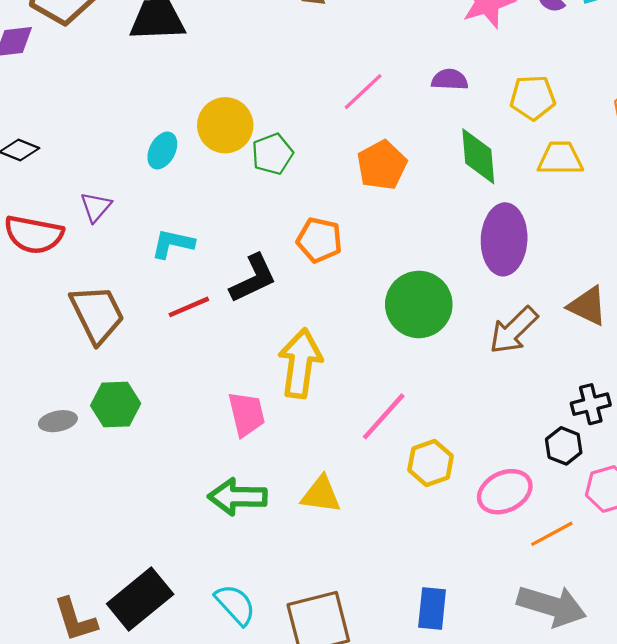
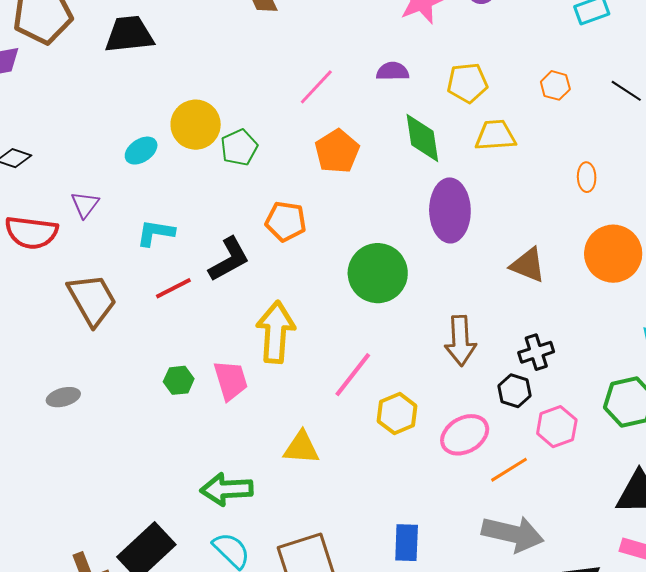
cyan ellipse: (162, 150) -> (141, 151), turned 32
brown arrow: (514, 330) -> (460, 341), moved, turned -45
green hexagon: (116, 405) -> (179, 380), moved, size x0.7
green arrow: (237, 497) -> (227, 489), moved

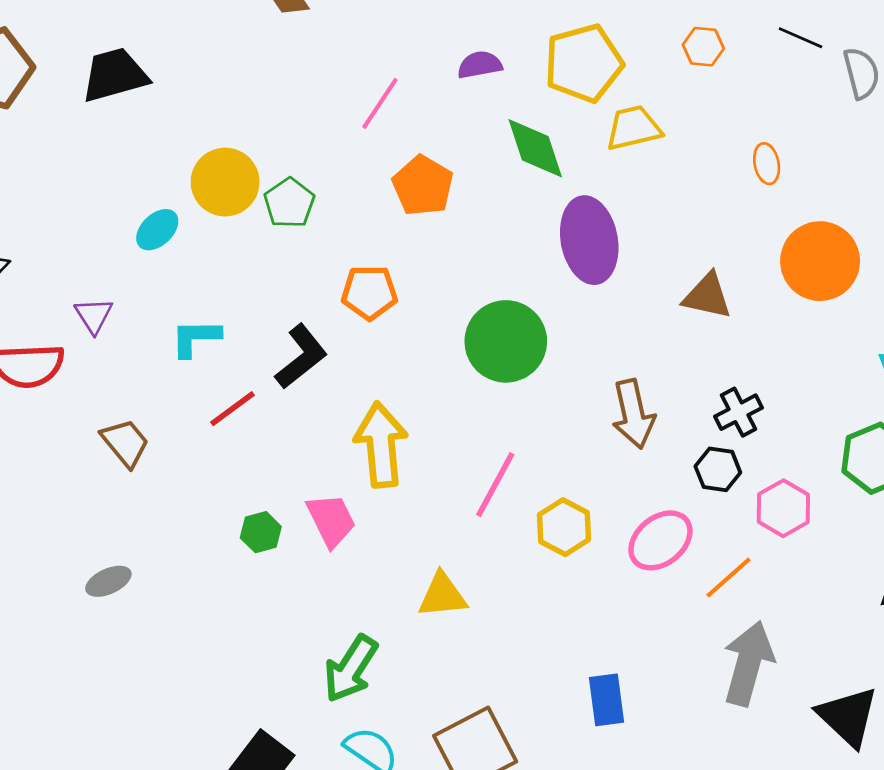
yellow pentagon: (467, 83) -> (584, 63), size x1.4
brown trapezoid: (92, 300) -> (125, 443), size x0.7
green arrow: (227, 489) -> (351, 669), turned -45
gray arrow: (513, 534) -> (748, 663), turned -78

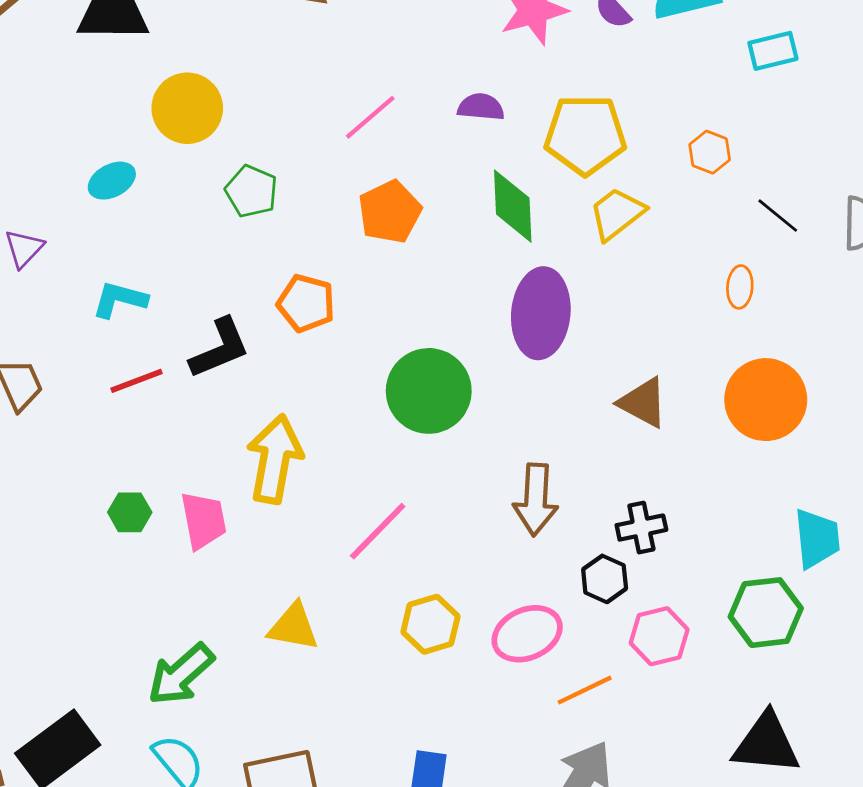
black line: (801, 38) -> (778, 216), moved
yellow trapezoid: (634, 128) -> (617, 214), turned -40
yellow circle: (225, 182) -> (187, 108), moved
green pentagon: (289, 203) -> (251, 191), turned -30
yellow hexagon: (564, 527) -> (430, 624), moved

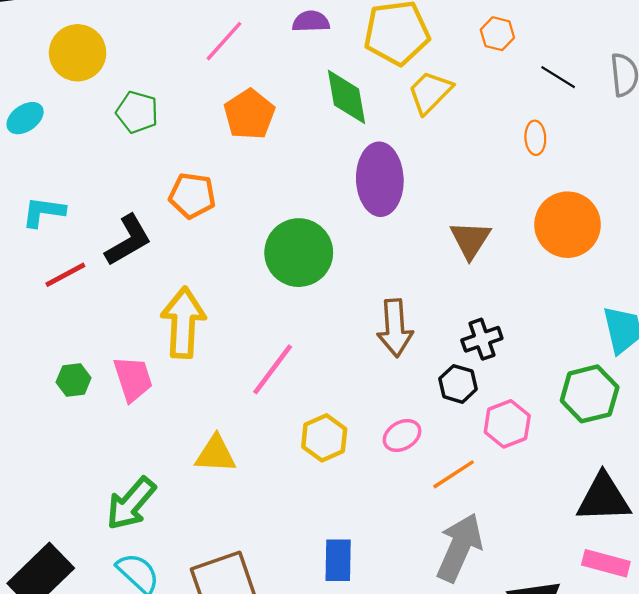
brown triangle: (643, 403) -> (470, 240), turned 42
pink ellipse: (527, 634) -> (402, 435), size x0.7

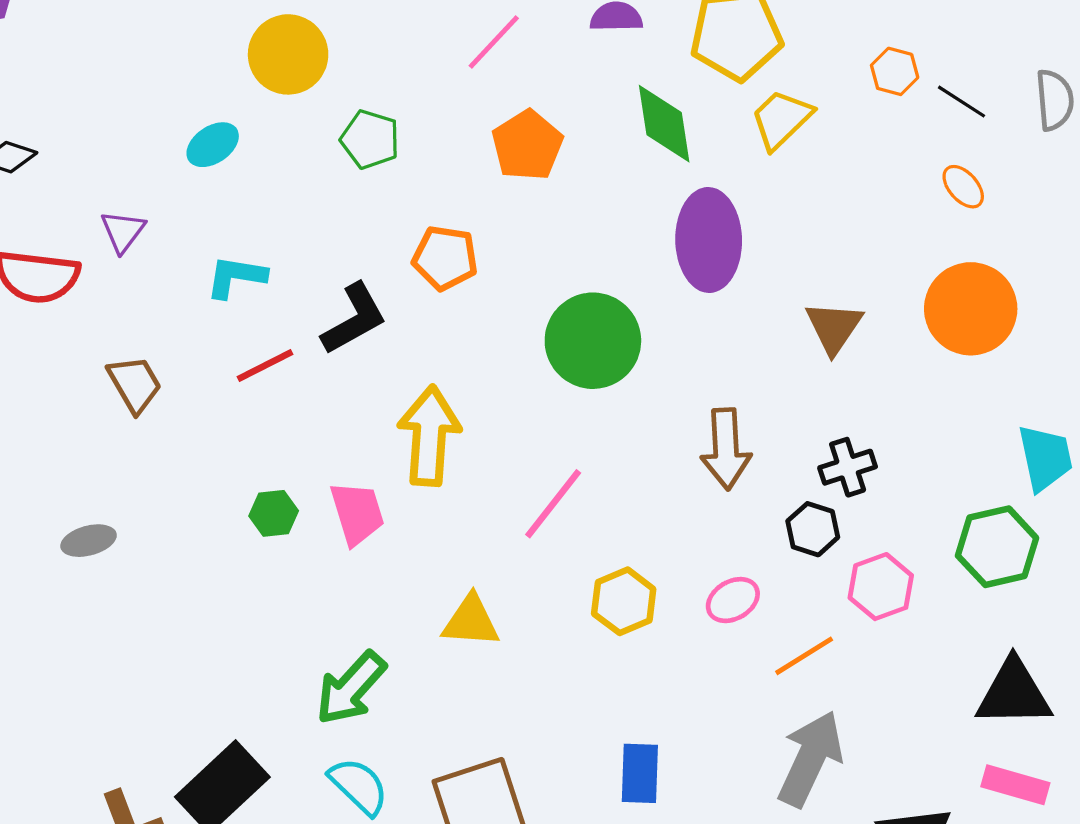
orange hexagon: (497, 34) -> (895, 71), moved
orange ellipse: (535, 138) -> (963, 187), moved, turned -40

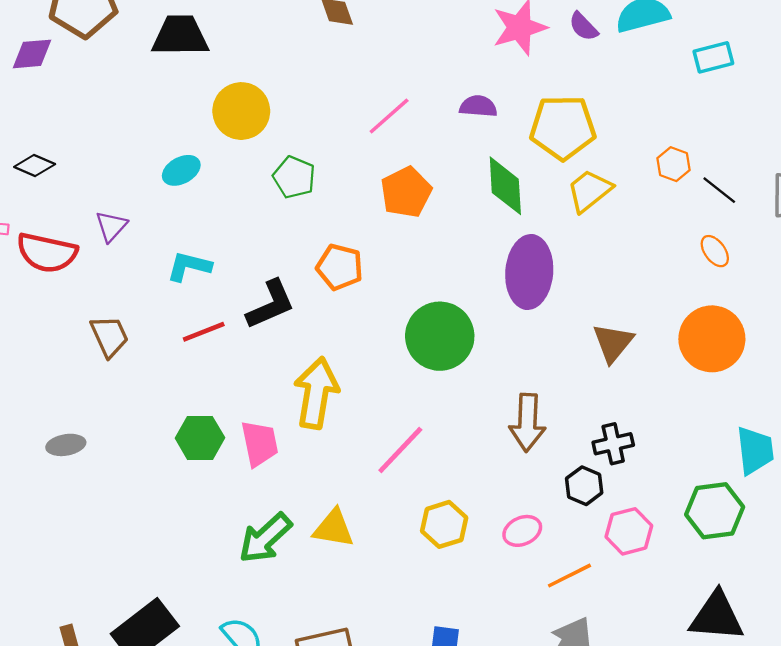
green hexagon: (274, 513) -> (200, 438), size x1.4
green arrow: (351, 688) -> (265, 538), moved

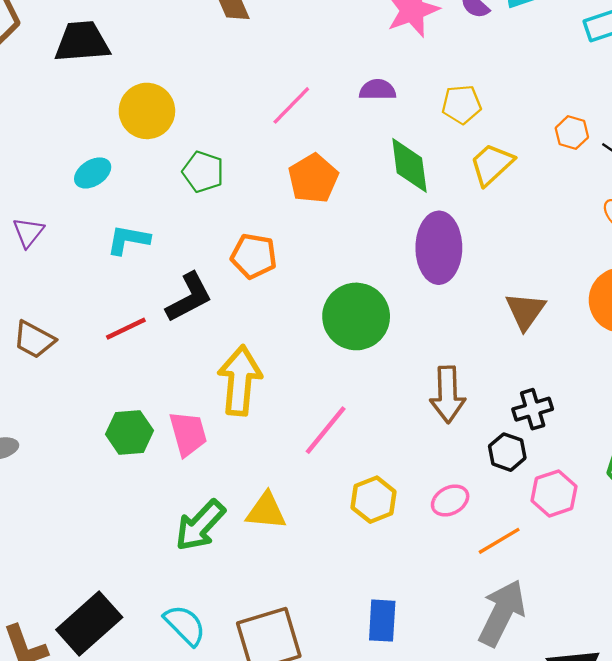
yellow pentagon: (563, 127) -> (461, 104), size x0.6
cyan L-shape: (189, 266) -> (128, 240), moved
brown trapezoid: (109, 336) -> (34, 340), turned 147

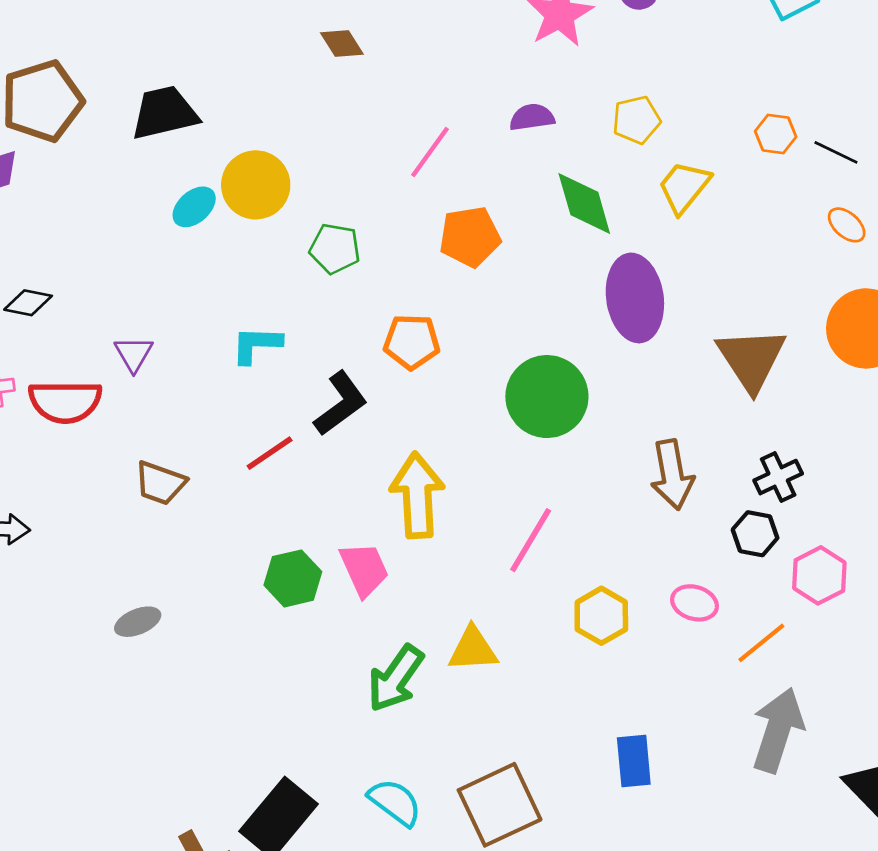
cyan ellipse: (93, 173) -> (194, 207), moved
orange pentagon: (313, 178) -> (470, 237), turned 30
brown triangle: (525, 311) -> (751, 359), size x1.4
pink ellipse: (450, 500) -> (694, 603), turned 54

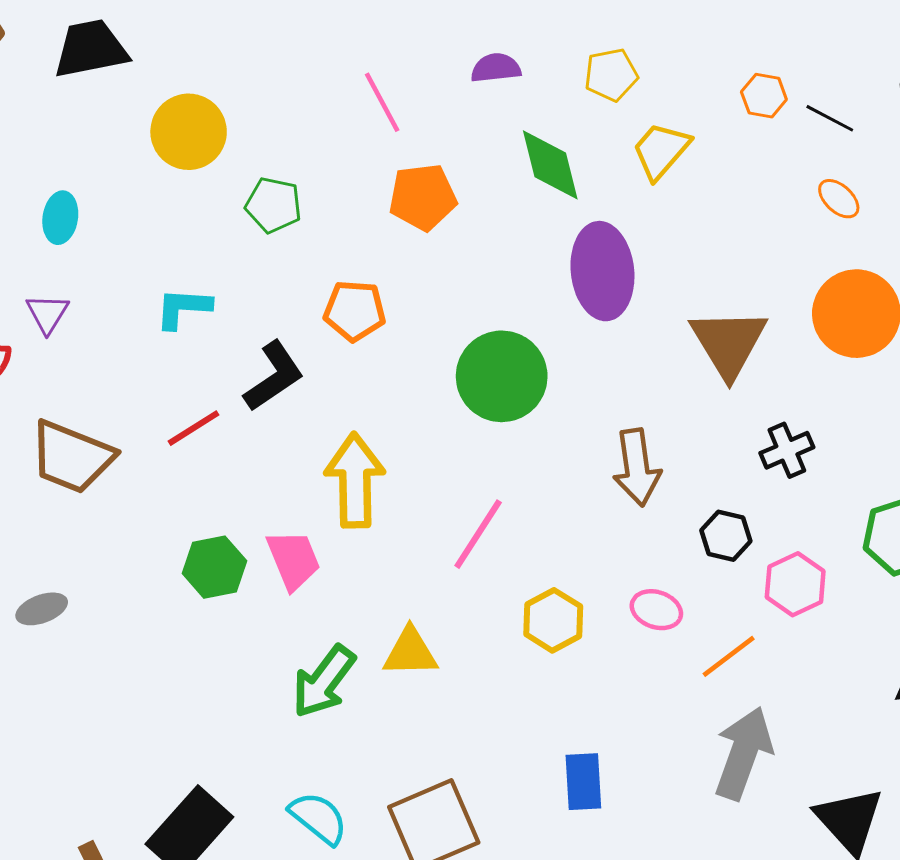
pink line: (430, 152) -> (382, 102), turned -66
cyan ellipse: (194, 207) -> (60, 218), moved, turned -42
black cross: (778, 477) -> (787, 450), moved
brown trapezoid: (160, 483) -> (72, 457), size x1.5

